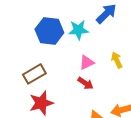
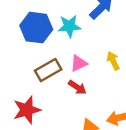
brown rectangle: (34, 74) -> (48, 70), moved

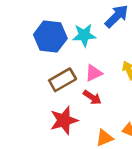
red star: (27, 110) -> (64, 120), moved

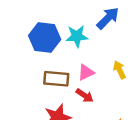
brown rectangle: (63, 80) -> (56, 79), turned 35

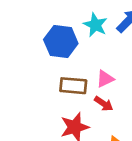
cyan star: (77, 36) -> (95, 25), moved, turned 30

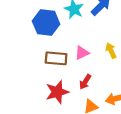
red arrow: (104, 104) -> (85, 82), moved, turned 88

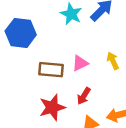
blue hexagon: (46, 23) -> (21, 33), moved

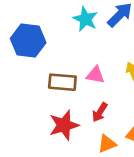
pink triangle: (80, 63) -> (95, 75), turned 36

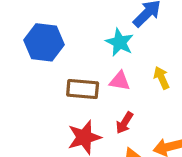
cyan star: (85, 19) -> (120, 42), moved

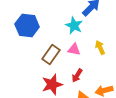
brown rectangle: (83, 89) -> (51, 54), turned -60

